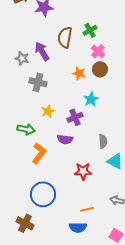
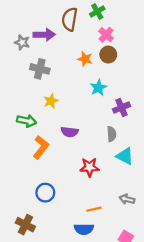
purple arrow: (42, 51) -> (44, 35), turned 120
purple cross: (75, 117) -> (122, 108), moved
blue circle: (43, 194) -> (45, 193), size x0.7

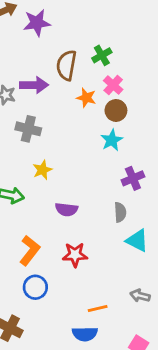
orange star: (85, 59) -> (86, 98), moved
cyan star: (98, 88) -> (112, 140), moved
orange L-shape: (41, 147) -> (30, 250), moved
red star: (89, 167) -> (75, 255), moved

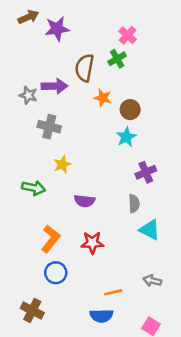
pink cross: (113, 85) -> (128, 35), moved

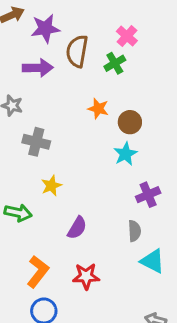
brown semicircle: (84, 68) -> (77, 51), moved
purple arrow: (54, 86) -> (38, 68), moved
purple semicircle: (84, 201) -> (77, 228), turned -66

